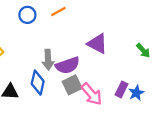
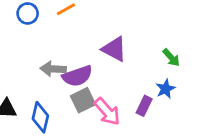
gray arrow: (48, 60) -> (53, 69), turned 96
blue diamond: (38, 83) -> (40, 117), moved
blue star: (136, 93) -> (165, 89), moved

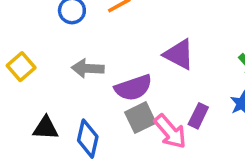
gray arrow: (53, 69) -> (88, 68), moved
purple rectangle: (144, 106) -> (198, 116), moved

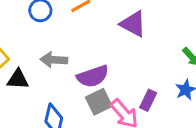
purple triangle: (179, 54) -> (133, 24), moved
black triangle: (46, 128) -> (18, 79), moved

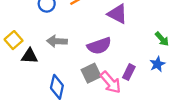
purple semicircle: (93, 76) -> (99, 46), moved

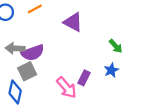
purple semicircle: (99, 46) -> (33, 53), moved
gray square: (91, 73) -> (27, 71), moved

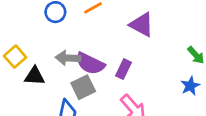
purple semicircle: (33, 53) -> (90, 64), turned 45
purple rectangle: (84, 78) -> (124, 69), moved

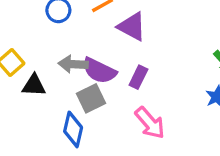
purple triangle: (142, 25) -> (132, 27), moved

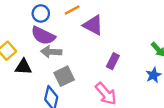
purple semicircle: (99, 71) -> (43, 36), moved
purple rectangle: (138, 77) -> (113, 61), moved

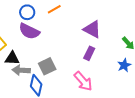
purple triangle: (93, 25) -> (92, 29), moved
gray arrow: (51, 52) -> (21, 70), moved

